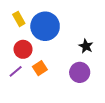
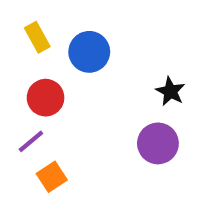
blue circle: (45, 26) -> (89, 52), size x0.7
orange square: (40, 68) -> (52, 177), moved

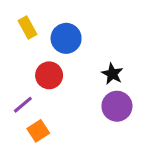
black star: (170, 91) -> (112, 74), moved
red circle: (46, 98) -> (49, 75), moved

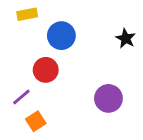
yellow rectangle: (28, 28) -> (27, 14), moved, turned -72
black star: (112, 74) -> (126, 38), moved

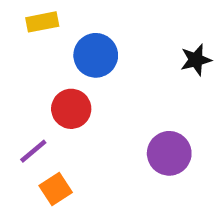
black star: (126, 38) -> (196, 60), turned 30

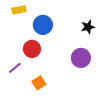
purple circle: (169, 153) -> (81, 58), moved
orange square: (56, 189) -> (39, 83), moved

